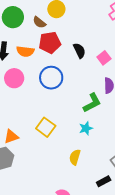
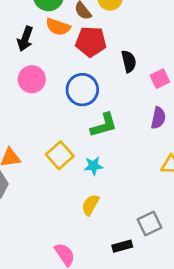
orange semicircle: (25, 51) -> (58, 27), moved
green L-shape: (92, 103) -> (104, 125), moved
cyan star: (86, 128) -> (93, 166), moved

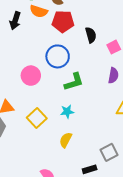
pink circle: (32, 79) -> (31, 76), moved
yellow square: (60, 155) -> (37, 118), moved

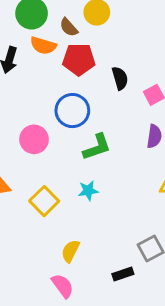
yellow semicircle: (66, 140) -> (70, 251), moved

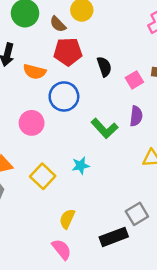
orange semicircle: (43, 46) -> (35, 72), moved
green L-shape: (97, 147) -> (105, 128), moved, turned 68
black rectangle: (123, 274) -> (114, 237), size x1.5

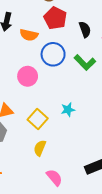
red pentagon: (68, 52) -> (55, 18), turned 30
green L-shape: (105, 128) -> (85, 63), moved
yellow semicircle: (67, 219) -> (40, 148), moved

